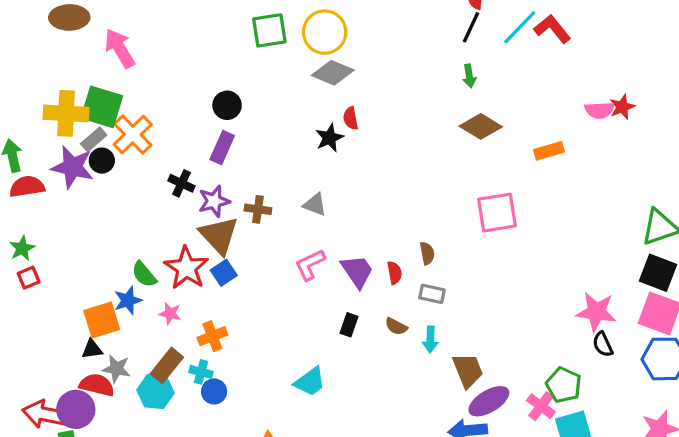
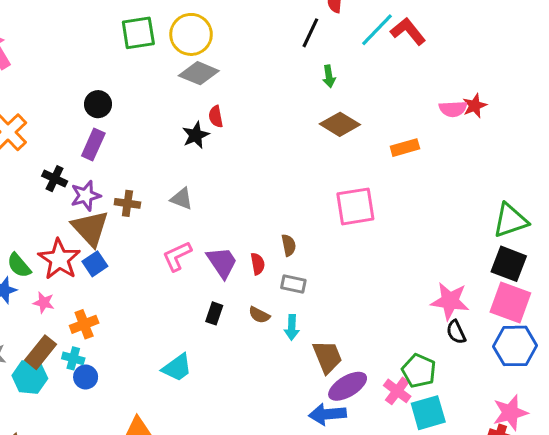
black line: (471, 27) -> (310, 33), moved

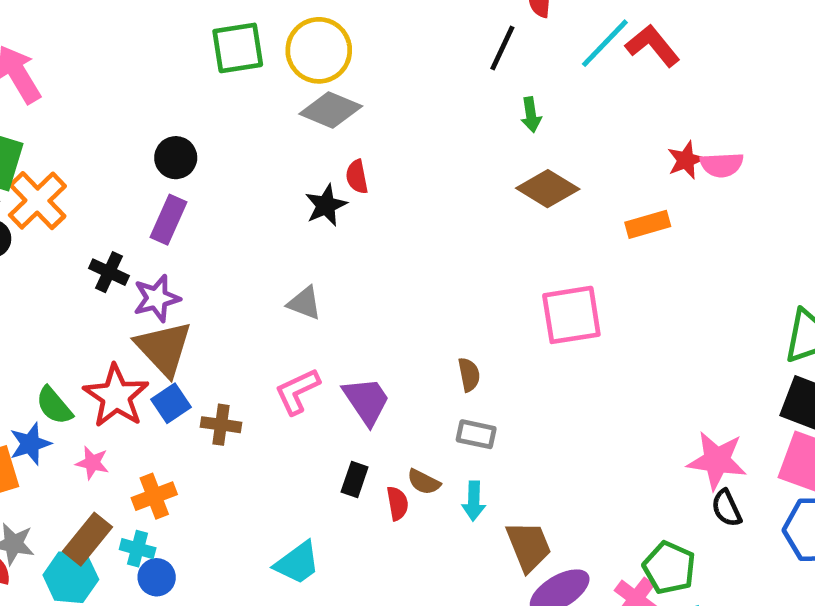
red star: (475, 106) -> (686, 160), moved
brown cross: (127, 203) -> (221, 425), moved
red semicircle: (258, 264) -> (397, 503), moved

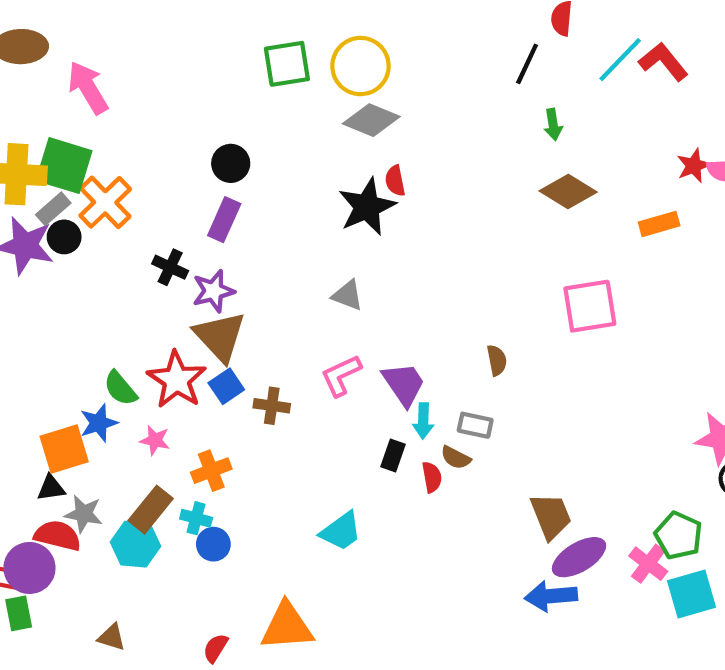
black star: (326, 205) -> (367, 207), size x1.5
gray rectangle: (476, 434) -> (475, 425), moved
cyan arrow: (474, 501) -> (423, 421), moved

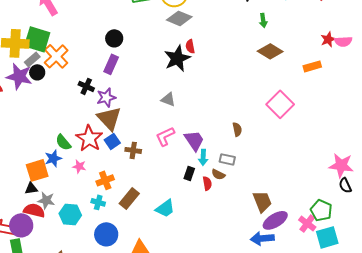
pink square: (590, 306) -> (280, 104), turned -36
brown rectangle: (151, 510) -> (129, 198), moved
blue circle: (213, 544) -> (106, 234), moved, size x1.5

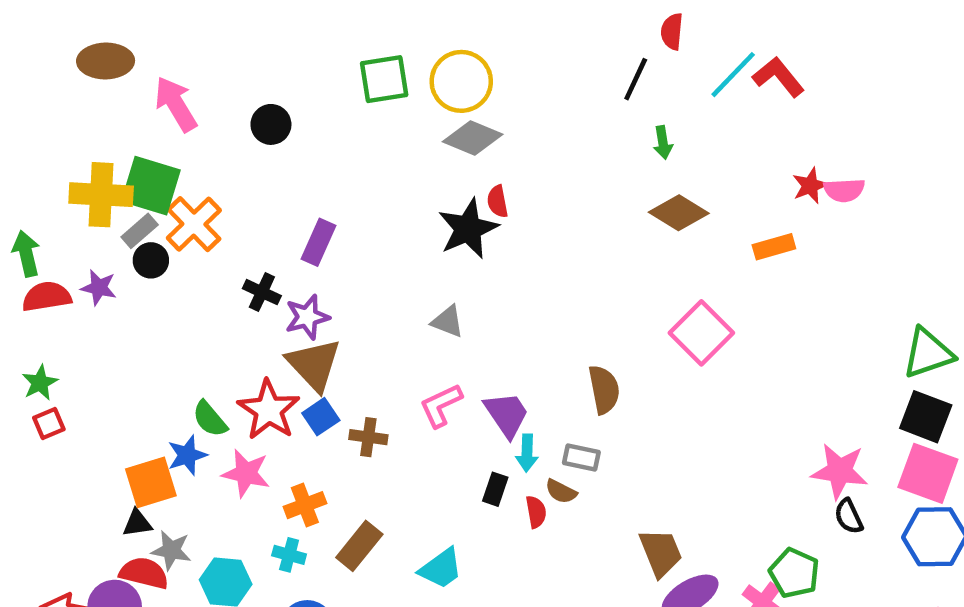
black circle: (114, 38) -> (271, 124), moved
purple star: (19, 76) -> (99, 288), moved, size x0.6
brown semicircle: (237, 129) -> (604, 389), size x1.5
pink star: (79, 166) -> (246, 473), size x1.5

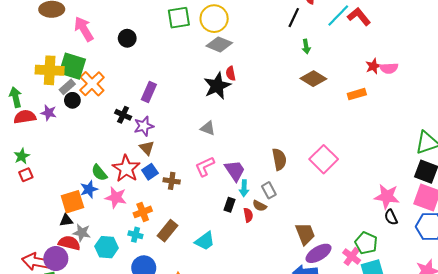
pink square: (701, 333) -> (324, 159), moved
brown triangle: (314, 365) -> (147, 148), size x0.6
gray rectangle: (581, 457) -> (269, 190), turned 49

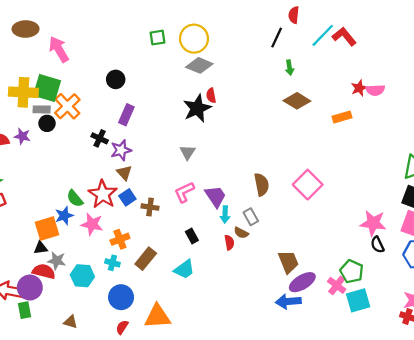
green square: (179, 18) -> (157, 38), size x0.7
black circle: (127, 38) -> (116, 79), moved
gray rectangle: (67, 87) -> (42, 109), turned 42
gray triangle: (208, 128) -> (188, 152), turned 42
black rectangle: (230, 205) -> (192, 236), moved, turned -48

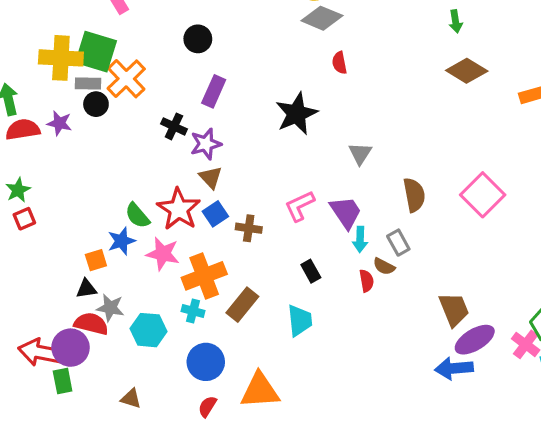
black star: (197, 108) -> (296, 114), moved
gray triangle: (188, 152) -> (360, 153), moved
orange square: (47, 229) -> (96, 260), size x0.6
orange cross: (120, 239) -> (204, 276), size x1.5
cyan trapezoid: (184, 269) -> (300, 321), turned -60

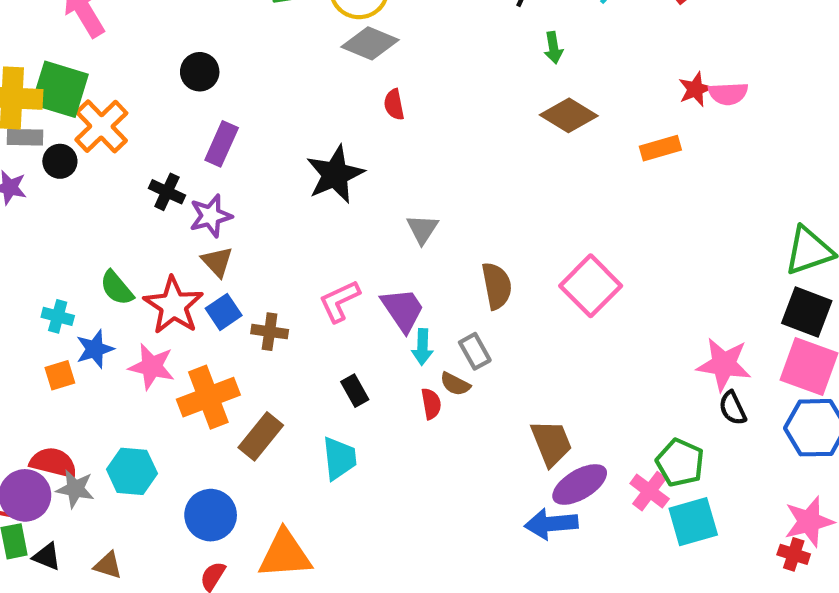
gray rectangle: (88, 83) -> (25, 137), moved
green semicircle: (137, 216) -> (117, 288), moved
black triangle: (86, 289) -> (47, 557), moved, turned 30
gray star: (110, 308) -> (75, 489), moved
cyan cross: (193, 311) -> (58, 316), moved

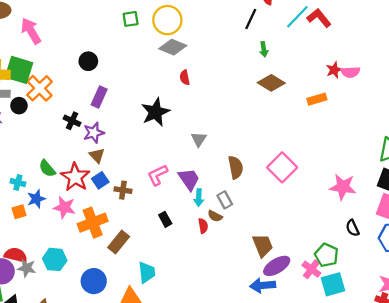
pink star: (724, 364) -> (343, 187), moved
cyan trapezoid: (339, 458) -> (147, 272), moved

